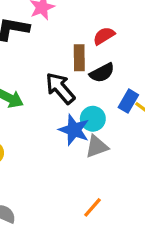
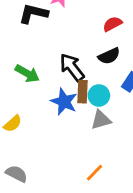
brown rectangle: (79, 58) -> (82, 92), moved
blue star: (74, 130) -> (64, 102), moved

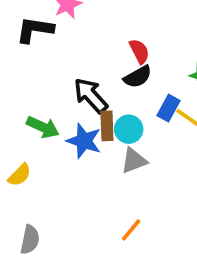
red semicircle: (112, 24) -> (139, 51), moved, turned 96
green arrow: (27, 73) -> (43, 127), moved
gray semicircle: (16, 174) -> (30, 240), turned 80

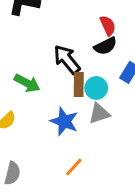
blue star: (84, 141) -> (64, 121), moved
orange line: (131, 230) -> (74, 167), moved

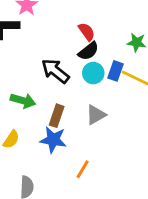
brown rectangle: (79, 85) -> (57, 116), moved, turned 30
cyan circle: (96, 88) -> (93, 73), moved
blue star: (64, 121) -> (53, 140), moved

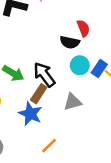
black semicircle: (88, 51) -> (70, 42), moved, turned 36
black arrow: (55, 71) -> (44, 75), moved

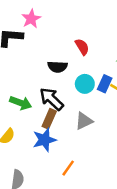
black semicircle: (70, 42) -> (58, 67), moved
blue star: (30, 114) -> (44, 140), turned -30

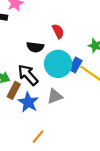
cyan circle: (85, 84) -> (58, 64), size x1.6
brown rectangle: (49, 119) -> (14, 90), moved
blue star: (44, 140) -> (28, 102), moved, turned -30

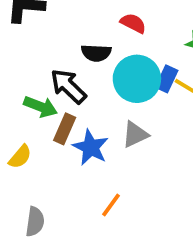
red semicircle: (58, 31) -> (133, 23), turned -32
black arrow: (28, 75) -> (68, 86), moved

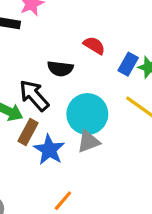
cyan circle: (137, 79) -> (87, 114), moved
blue rectangle: (167, 79) -> (128, 64), moved

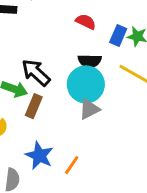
black semicircle: (60, 69) -> (90, 61), moved
blue star: (49, 150) -> (39, 156), moved

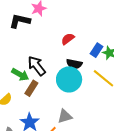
red semicircle: (86, 22) -> (68, 39), moved, turned -72
gray triangle: (89, 109) -> (65, 116), moved

